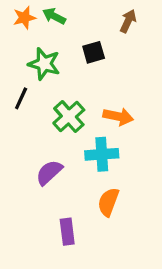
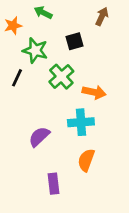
orange star: (24, 18) -> (13, 26), moved
green cross: (69, 116) -> (61, 77), moved

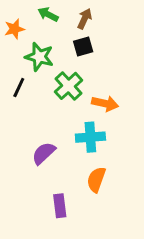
brown arrow: (102, 16) -> (85, 19), moved

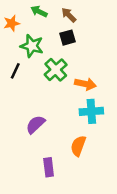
brown arrow: (85, 19) -> (69, 15), turned -70
cyan cross: (90, 137) -> (91, 111), moved

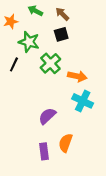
cyan cross: (91, 111) -> (83, 101), turned 30
purple semicircle: (35, 124) -> (47, 116), moved
orange semicircle: (78, 146) -> (65, 143), moved

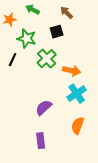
brown arrow: (62, 14) -> (67, 13), moved
cyan cross: (83, 101) -> (77, 94), turned 30
orange semicircle: (65, 143) -> (78, 126), moved

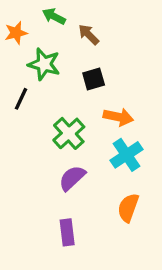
brown arrow: (67, 13) -> (89, 34), moved
black square: (57, 32) -> (94, 79), moved
green cross: (47, 59) -> (69, 133), moved

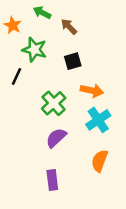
orange star: (16, 33) -> (13, 25), turned -30

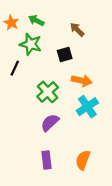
green arrow: (42, 13) -> (36, 20), moved
brown arrow: (69, 27) -> (77, 29), moved
orange semicircle: (100, 161) -> (83, 160), moved

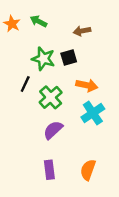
brown arrow: (77, 29) -> (82, 31), turned -56
green star: (31, 44) -> (43, 59), moved
black line: (15, 68) -> (25, 84), moved

